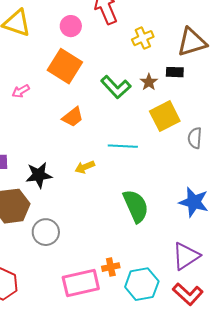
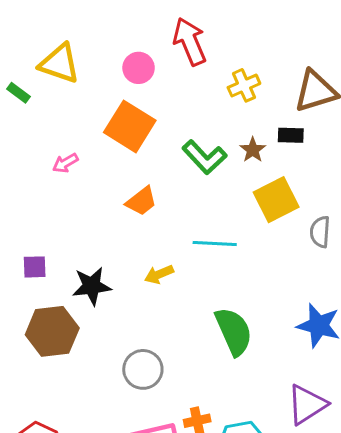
gray circle: (46, 232) -> (143, 369), moved

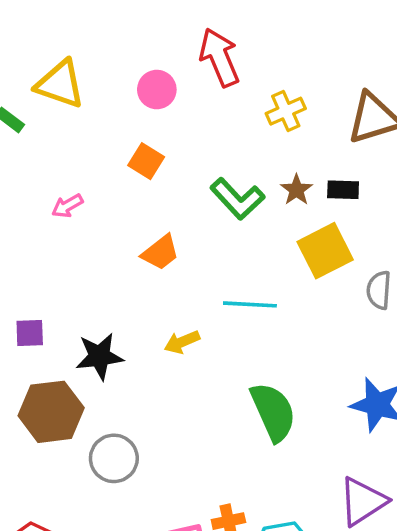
orange square: (130, 126) -> (146, 161), size x0.6
black rectangle: (291, 135) -> (343, 190), moved
gray circle: (143, 369) -> (114, 458), moved

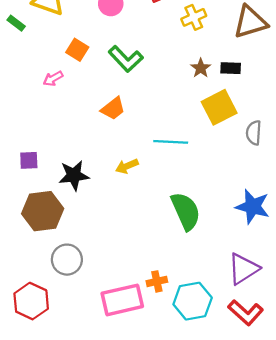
orange square: (146, 161) -> (77, 50), moved
green L-shape: (237, 199) -> (126, 59), moved
gray circle: (114, 458) -> (67, 260), moved

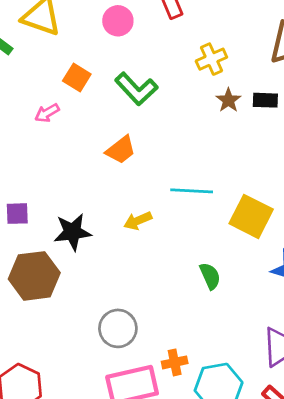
yellow cross: (194, 17) -> (211, 59), moved
yellow square: (219, 107) -> (251, 216), moved, turned -36
green semicircle: (186, 211) -> (210, 276), size x0.6
gray circle: (67, 260) -> (118, 328), moved

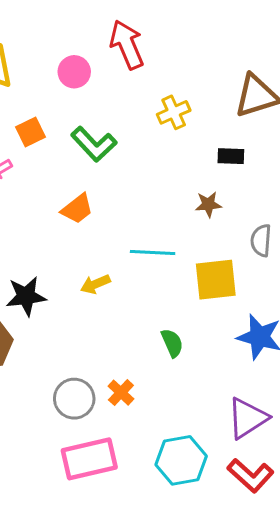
orange square: (77, 78) -> (31, 132), turned 32
brown star: (228, 100) -> (208, 204), moved, turned 30
yellow square: (251, 216) -> (216, 280), turned -33
orange cross: (175, 362) -> (121, 393), moved, turned -35

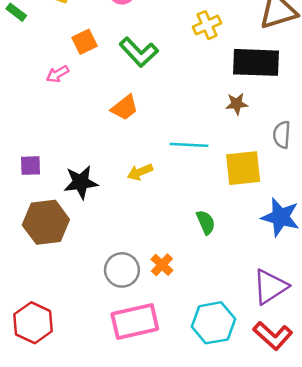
black rectangle: (231, 156) -> (256, 62), size x2.0

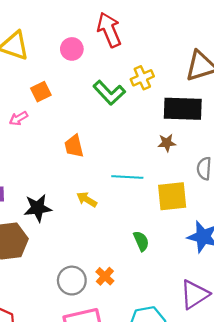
green L-shape: (139, 52) -> (109, 93), moved
orange trapezoid: (125, 108) -> (74, 146), turned 115
yellow arrow: (140, 172) -> (87, 199), turned 54

